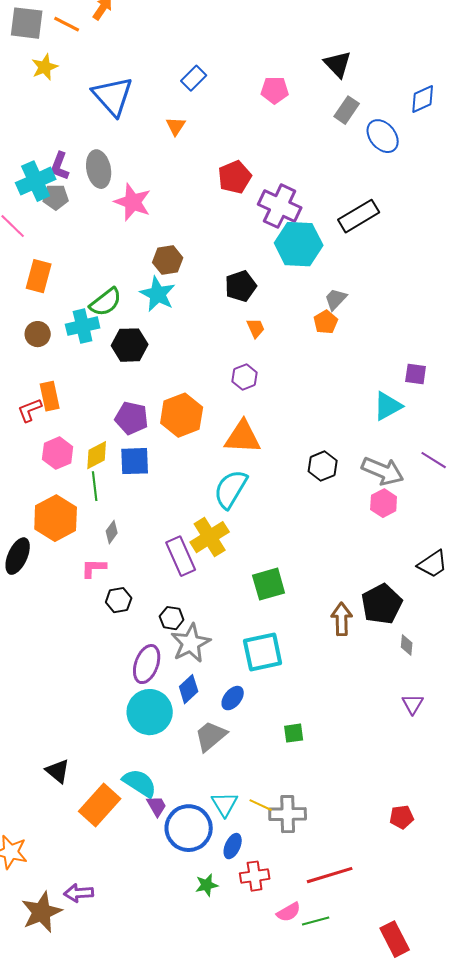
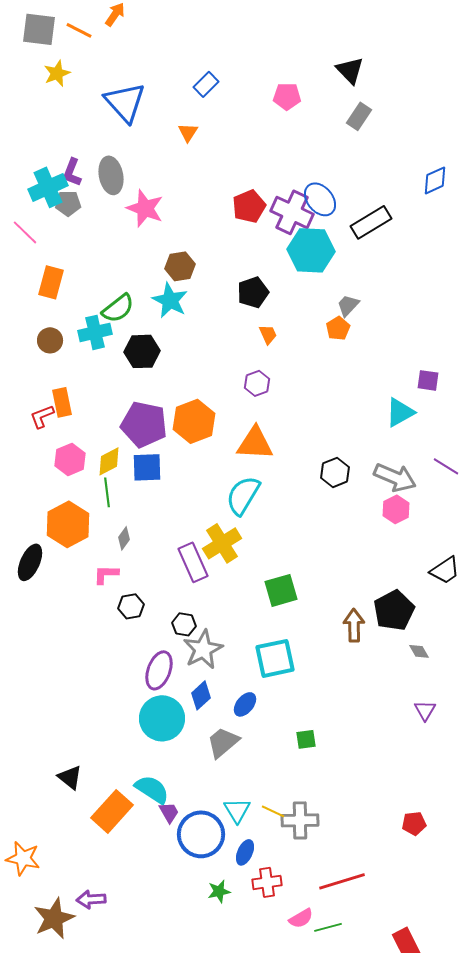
blue diamond: (423, 99) -> (435, 180), moved
blue ellipse: (383, 136) -> (320, 199), moved
red pentagon: (235, 177) -> (249, 206), moved
purple pentagon: (132, 418) -> (144, 424), size x1.4
gray diamond: (407, 645) -> (419, 651), turned -35

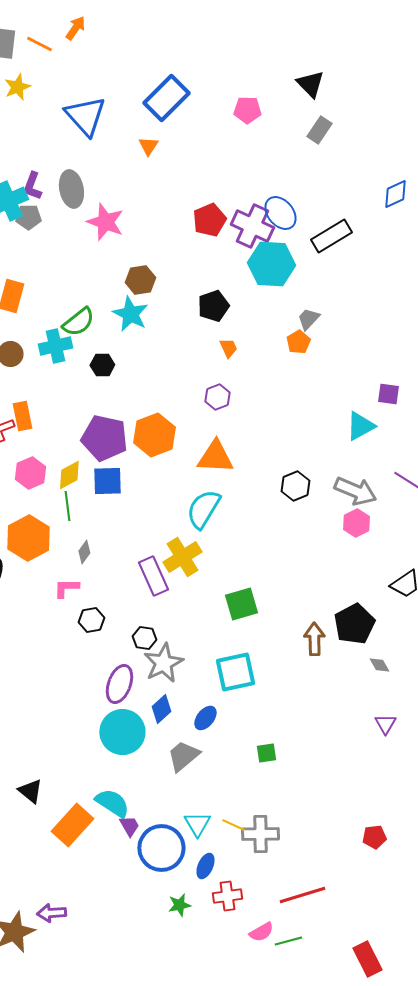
blue rectangle: (206, 84) -> (166, 98), size x1.8
black hexagon: (142, 351) -> (102, 365), size x0.7

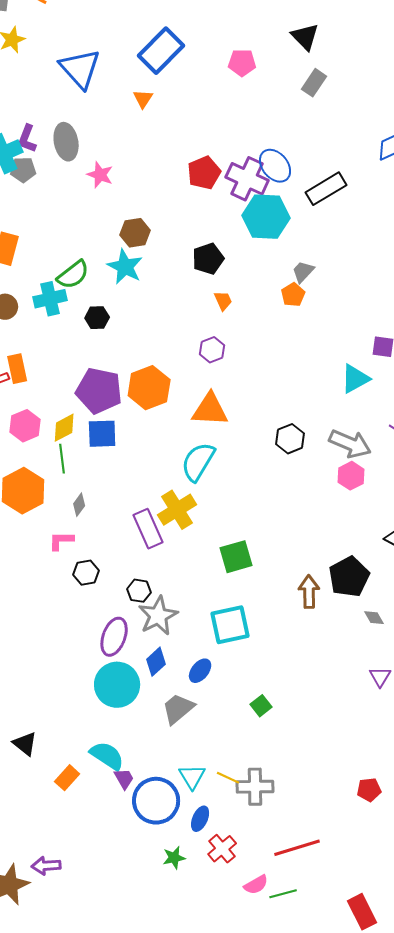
pink star: (105, 222) -> (100, 175), size x0.7
green square: (266, 753) -> (261, 706), turned -30
orange rectangle: (72, 825) -> (67, 778), size x0.6
red cross: (227, 896) -> (222, 849), turned -32

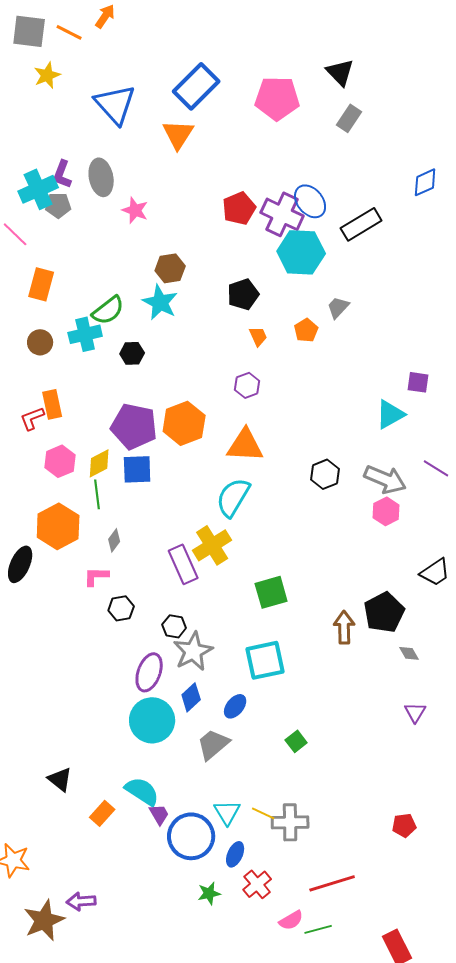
pink pentagon: (242, 63) -> (277, 98), size x1.6
orange triangle: (143, 99) -> (178, 134), size x1.6
orange pentagon: (293, 295) -> (306, 330), moved

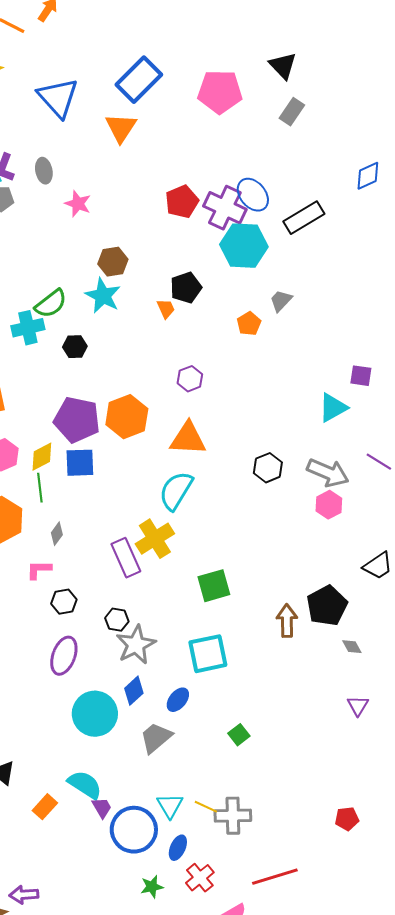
gray ellipse: (101, 177) -> (44, 171), size x0.7
orange trapezoid: (258, 336) -> (166, 309), moved
purple ellipse: (149, 672) -> (64, 656), moved

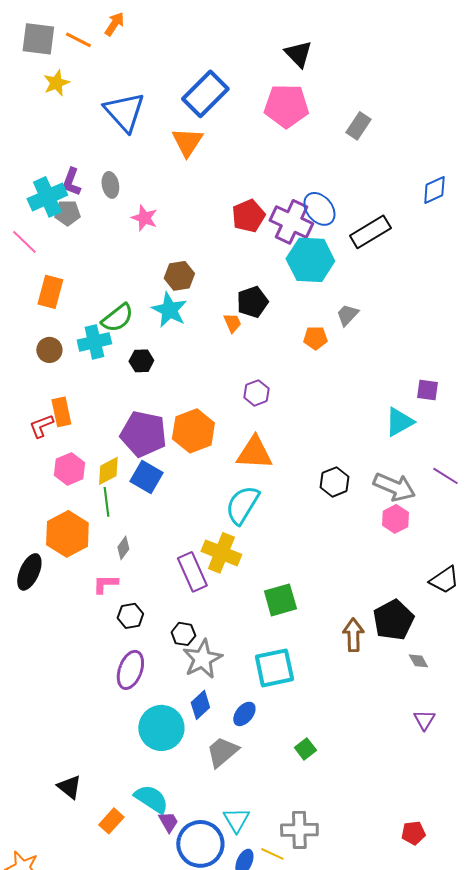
black triangle: (283, 66) -> (298, 54), moved
orange pentagon: (249, 324) -> (315, 338), turned 30
blue square: (80, 463) -> (146, 477), turned 32
yellow cross: (155, 539) -> (221, 553), turned -36
yellow line: (206, 807) -> (272, 854), moved

